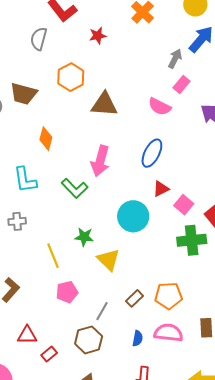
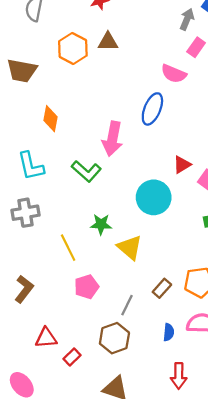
brown triangle: (104, 104) -> (108, 42), moved, size x0.7
blue ellipse: (152, 153) -> (152, 109), moved
gray cross: (17, 221) -> (25, 213), size x1.4

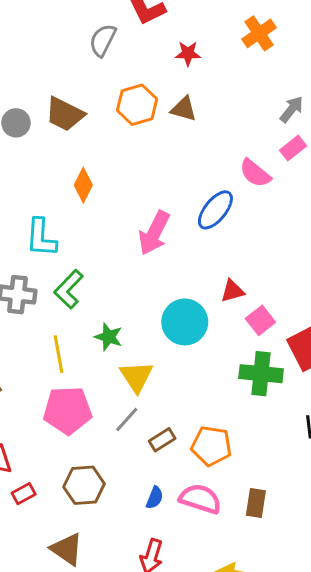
green L-shape: (86, 171) -> (69, 289), moved, turned 76
pink pentagon: (87, 287) -> (68, 410), size x1.5
gray line: (127, 305) -> (127, 419), moved

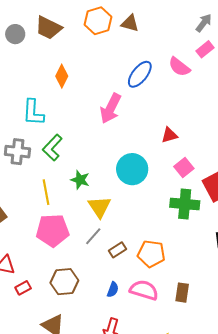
blue ellipse: (215, 210) -> (140, 74), moved
red triangle: (232, 291) -> (169, 135), moved

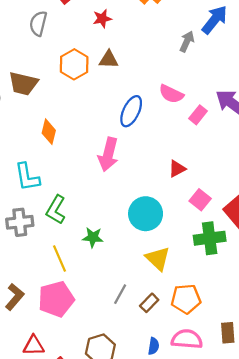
pink rectangle: (205, 49) -> (198, 115), moved
yellow triangle: (99, 207) -> (158, 259), moved
pink pentagon: (53, 230) -> (56, 299), moved

